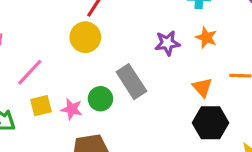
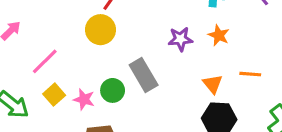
yellow square: (41, 106) -> (54, 95), turned -30

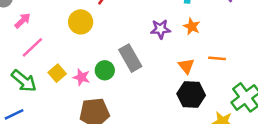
yellow circle: (101, 30) -> (81, 22), moved
pink line: (45, 61) -> (32, 47), moved

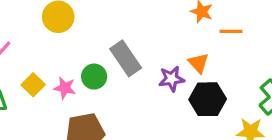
purple star: (160, 29) -> (172, 79), moved
orange line: (217, 58) -> (231, 31), moved

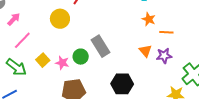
purple star: (172, 79) -> (164, 56), moved
black hexagon: (208, 99) -> (122, 84), moved

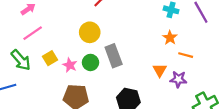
yellow circle: (60, 19) -> (90, 32), moved

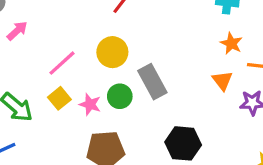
pink line: (33, 33) -> (62, 63), moved
orange triangle: (160, 70) -> (222, 81), moved

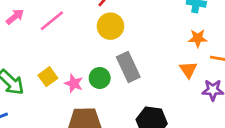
orange star: (231, 43) -> (198, 38), turned -30
yellow circle: (112, 52) -> (110, 26), moved
pink line: (62, 63) -> (52, 21), moved

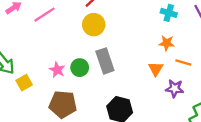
yellow square: (48, 77) -> (24, 83), moved

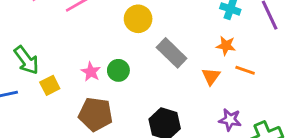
gray rectangle: (105, 61) -> (172, 53), moved, turned -30
purple star: (175, 88) -> (230, 120), moved

